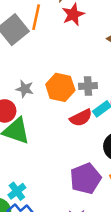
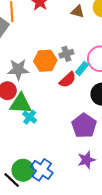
gray star: (25, 89) -> (18, 69), size x1.5
cyan cross: (17, 191) -> (30, 117), moved

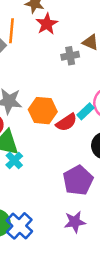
gray cross: (66, 54) -> (70, 56), moved
orange hexagon: (45, 61) -> (43, 111), moved

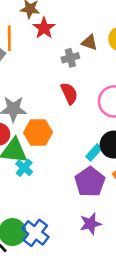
orange hexagon: (43, 111) -> (38, 133), moved
cyan rectangle: (85, 111) -> (94, 152), moved
red semicircle: (66, 122) -> (69, 93), moved, turned -75

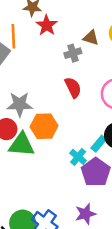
cyan cross: (24, 168) -> (78, 157), moved
purple star: (90, 224) -> (86, 214), moved

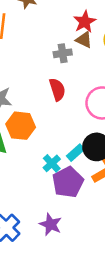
red star: (47, 25) -> (85, 22), moved
purple star: (86, 214) -> (51, 224), turned 30

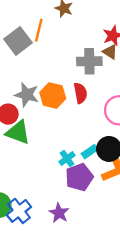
gray cross: (63, 53) -> (89, 61), size x1.5
orange hexagon: (21, 126) -> (53, 96), moved

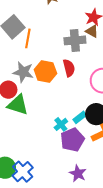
orange line: (39, 30) -> (28, 38), moved
purple star: (59, 213) -> (78, 174), moved

